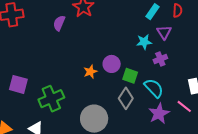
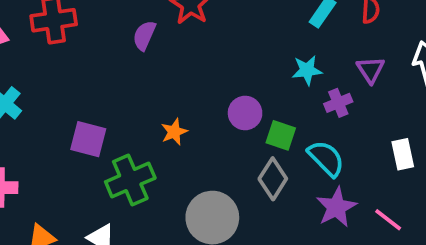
purple triangle: (164, 32) -> (371, 70), moved
orange star: (90, 72) -> (174, 132), moved
purple square: (18, 84) -> (88, 139), moved
pink line: (184, 106) -> (388, 220), moved

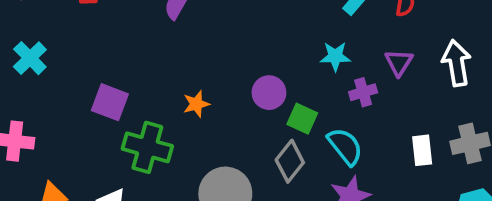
green cross: (130, 180) -> (147, 147), turned 33

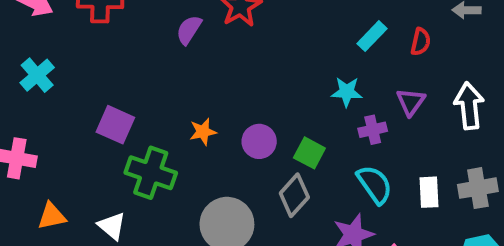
purple circle: (269, 93) -> (259, 141), moved
cyan semicircle: (345, 146) -> (375, 184), moved

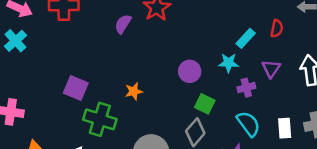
cyan rectangle: (372, 36) -> (246, 38), moved
cyan cross: (37, 75) -> (15, 41), moved
purple circle: (259, 141) -> (190, 71), moved

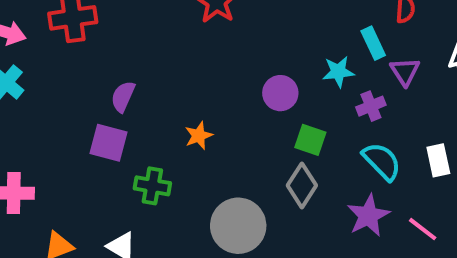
purple semicircle: (123, 24) -> (123, 97), moved
cyan rectangle: (246, 38) -> (373, 43), moved, turned -60
green cross: (100, 119) -> (152, 186), size x0.7

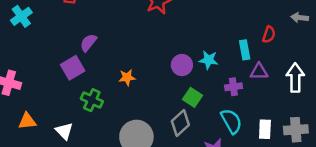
purple triangle: (405, 71) -> (259, 72), turned 48
cyan star: (338, 72) -> (209, 60), moved
purple square: (109, 143) -> (73, 68), turned 30

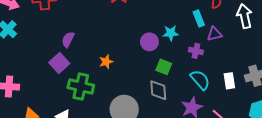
white arrow: (295, 78) -> (244, 16), moved
purple cross: (233, 87) -> (196, 51), turned 32
green cross: (92, 100) -> (81, 86), size x1.4
gray diamond: (180, 123) -> (158, 90), turned -40

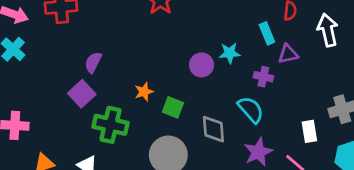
green square: (164, 67) -> (173, 107), moved
cyan semicircle: (200, 80) -> (251, 110), moved
white rectangle: (229, 81) -> (309, 131), moved

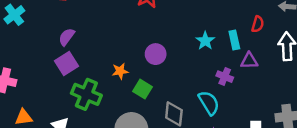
cyan star: (230, 53) -> (205, 41), moved, turned 30
purple semicircle: (93, 62) -> (67, 37), moved
purple circle: (201, 65) -> (156, 54), moved

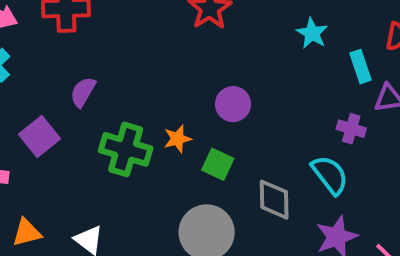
cyan star: (205, 41) -> (312, 33), moved
purple square: (66, 63) -> (40, 136), moved
green cross: (86, 94) -> (126, 149), moved

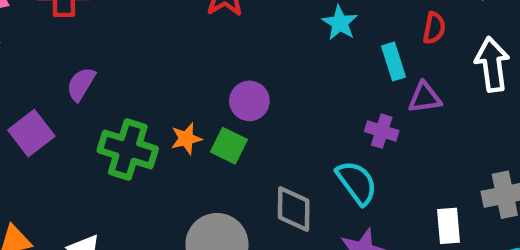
green square: (218, 164) -> (229, 146), moved

